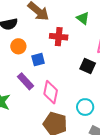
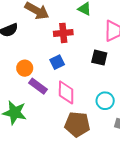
orange circle: (18, 46) -> (25, 68), moved
blue square: (38, 60) -> (57, 62), moved

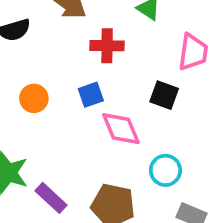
purple rectangle: (38, 86) -> (51, 198), moved
pink diamond: (66, 92) -> (121, 129), moved, turned -30

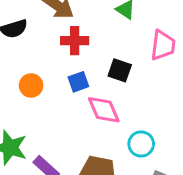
red cross: (107, 46) -> (75, 41), moved
black square: (164, 95) -> (120, 70), moved

